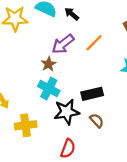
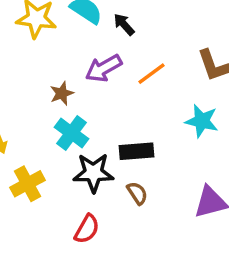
brown star: (49, 64) -> (62, 93), moved
yellow cross: (26, 125) -> (28, 184), turned -30

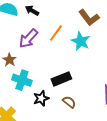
cyan star: (202, 121) -> (81, 41), moved, turned 30
black star: (93, 173) -> (41, 98), size x0.7

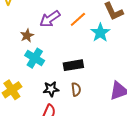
black star: (41, 98) -> (51, 89), moved
brown semicircle: (69, 102) -> (76, 89), turned 32

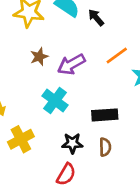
purple arrow: (50, 19) -> (71, 64), moved
brown star: (27, 36) -> (39, 57), moved

